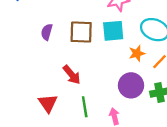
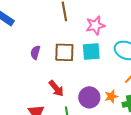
orange star: (137, 53) -> (111, 96), moved
purple circle: (131, 85) -> (89, 97), moved

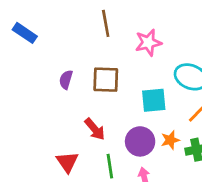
cyan square: (91, 51) -> (154, 100), moved

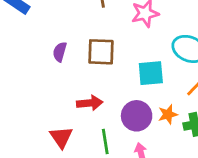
red arrow: (95, 129) -> (90, 103), turned -55

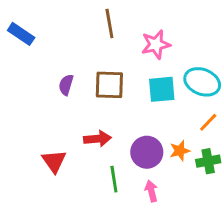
cyan square: (151, 73) -> (162, 89), moved
red triangle: (61, 137) -> (54, 161), moved

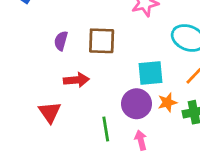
cyan square: (162, 89) -> (151, 73), moved
red arrow: (97, 139) -> (76, 80), moved

